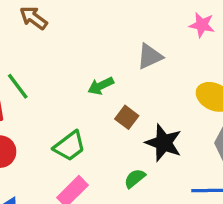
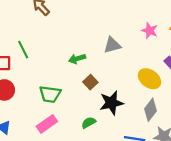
black star: (164, 143) -> (111, 103), turned 30
green trapezoid: (69, 146) -> (50, 94), turned 35

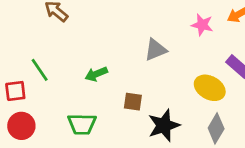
green arrow: (77, 59) -> (96, 74), moved
brown square: (90, 82) -> (133, 102), turned -32

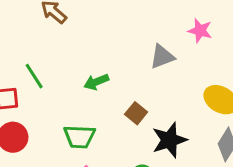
pink star: (202, 25) -> (200, 31), moved
brown square: (133, 102) -> (136, 113), turned 30

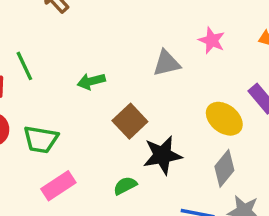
brown square: (136, 113) -> (130, 121), size x1.4
green trapezoid: (79, 137) -> (41, 139), moved

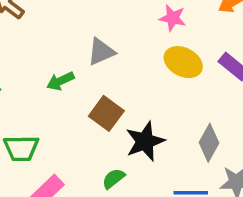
gray triangle: (167, 63) -> (101, 52), moved
yellow ellipse: (224, 119) -> (183, 62), moved

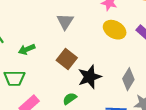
gray triangle: (101, 52) -> (65, 21), turned -36
green arrow: (60, 81) -> (27, 49), moved

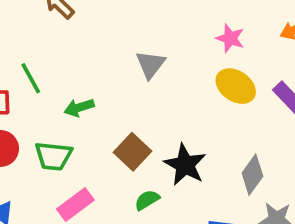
brown square: (67, 59) -> (132, 152), moved
black star: (90, 77) -> (185, 165), turned -30

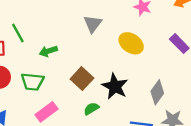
yellow ellipse: (236, 86) -> (131, 43), moved

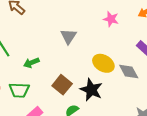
yellow ellipse: (131, 43) -> (103, 63), moved
gray diamond: (157, 92) -> (129, 71), moved, turned -60

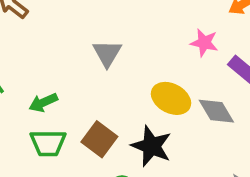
pink star: (111, 19) -> (204, 43), moved
green trapezoid: (19, 90) -> (48, 143), moved

